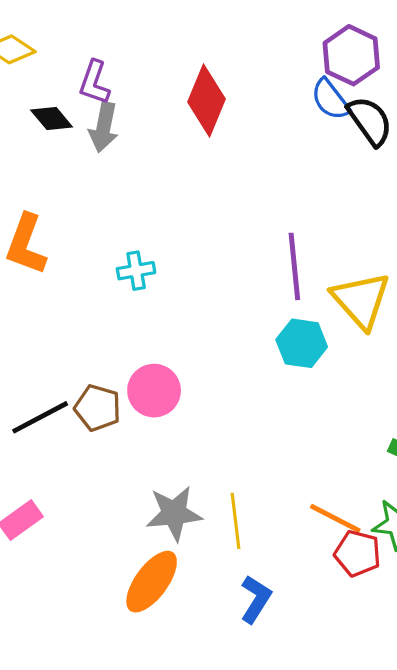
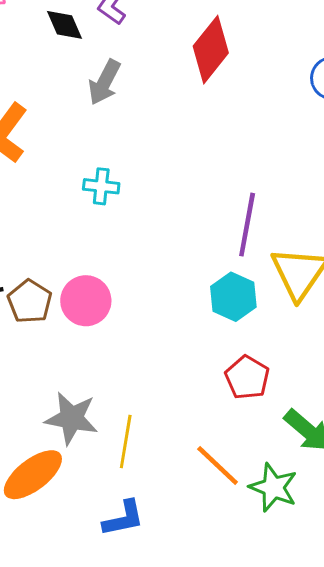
gray arrow: (104, 127) -> (104, 82), moved
red pentagon: (358, 553) -> (247, 378), moved
blue L-shape: (256, 599) -> (123, 518), turned 30

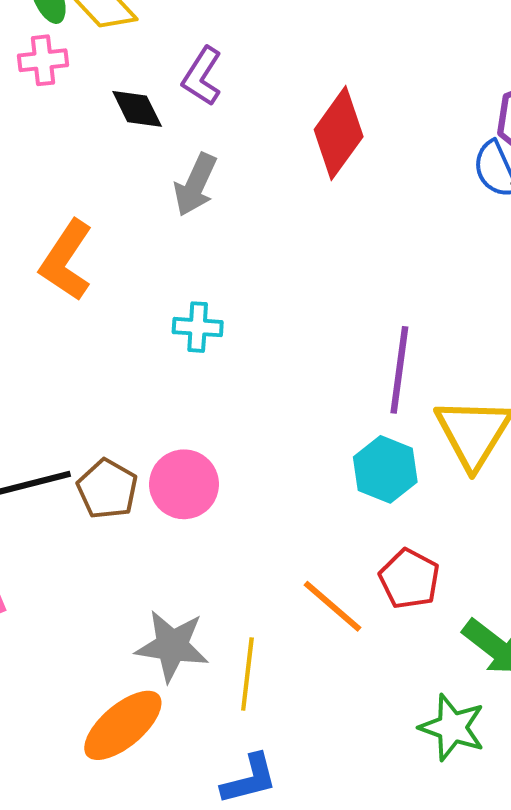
orange line: (218, 466) -> (333, 606), moved

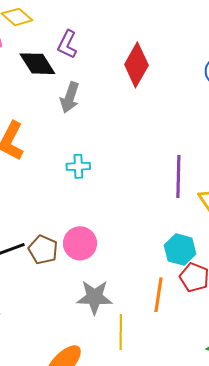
black diamond: (137, 109) -> (37, 64), size x1.4
cyan hexagon: (385, 469) -> (180, 249), moved
orange line: (333, 606) -> (158, 295), turned 64
gray star: (172, 646) -> (94, 297), moved

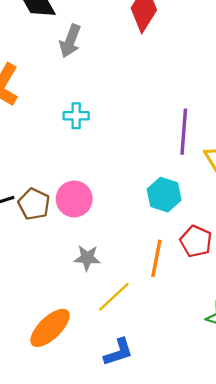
cyan hexagon: (180, 249) -> (164, 195), moved
gray star: (94, 297) -> (87, 258), size x0.7
yellow line: (121, 332) -> (114, 297), turned 44

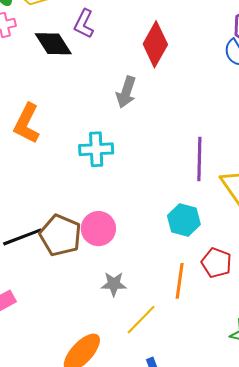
gray arrow: (70, 41) -> (126, 92), moved
cyan cross: (76, 116) -> (96, 149), size x1.4
brown pentagon: (34, 204) -> (60, 235), size x1.4

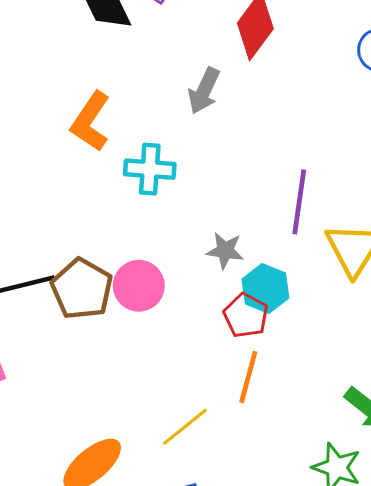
orange L-shape: (27, 124) -> (91, 121), moved
red pentagon: (216, 263) -> (246, 316), moved
gray star: (114, 284) -> (225, 251), moved

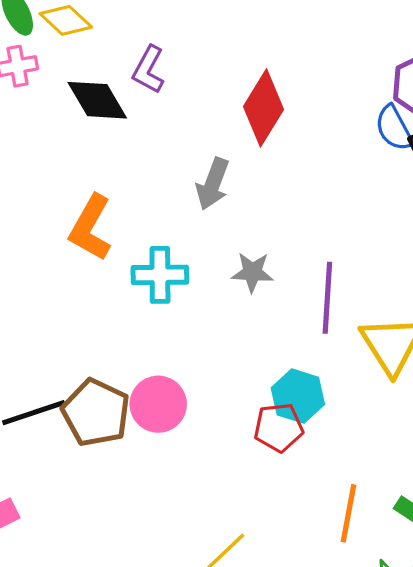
gray star: (225, 251) -> (252, 272), moved
red pentagon: (246, 316) -> (279, 428), turned -30
orange line: (248, 377) -> (349, 513), moved

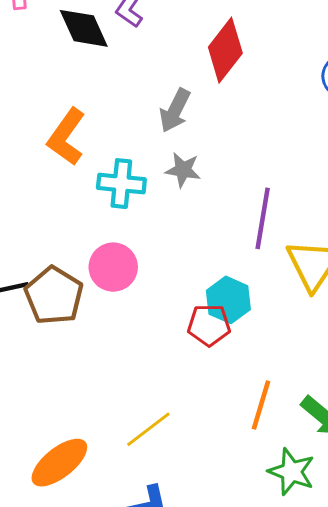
gray star: (252, 272) -> (183, 170), moved
pink circle: (158, 404) -> (113, 267), moved

